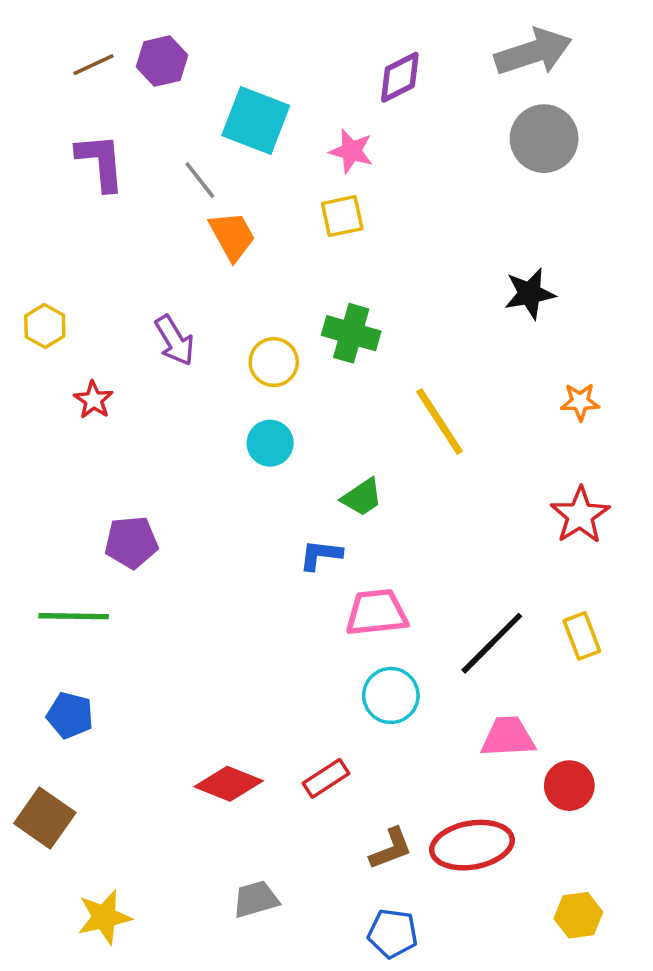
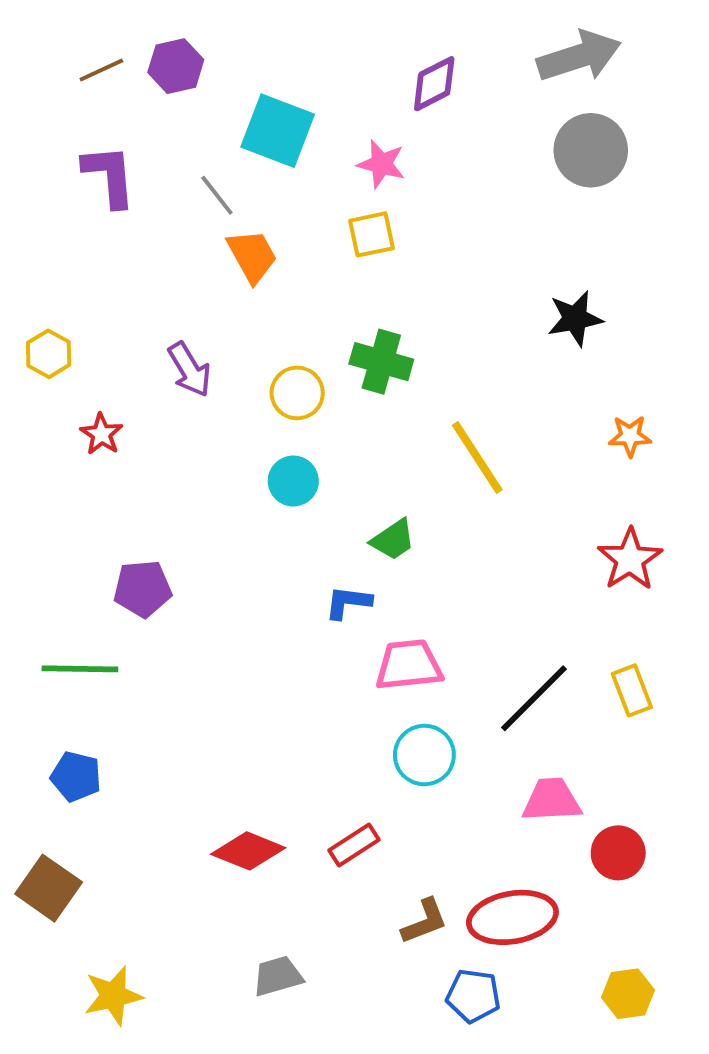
blue pentagon: (393, 933) -> (473, 996), moved

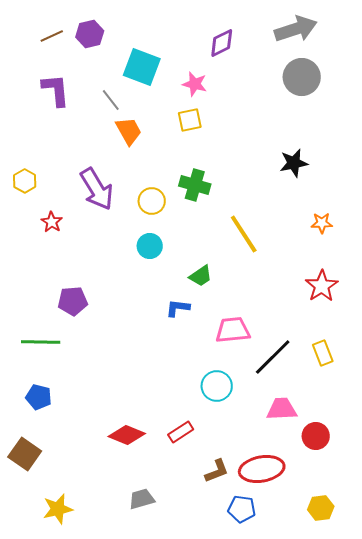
purple arrow: (190, 369) -> (97, 189), size x1.5
pink trapezoid: (409, 665) -> (233, 330), moved

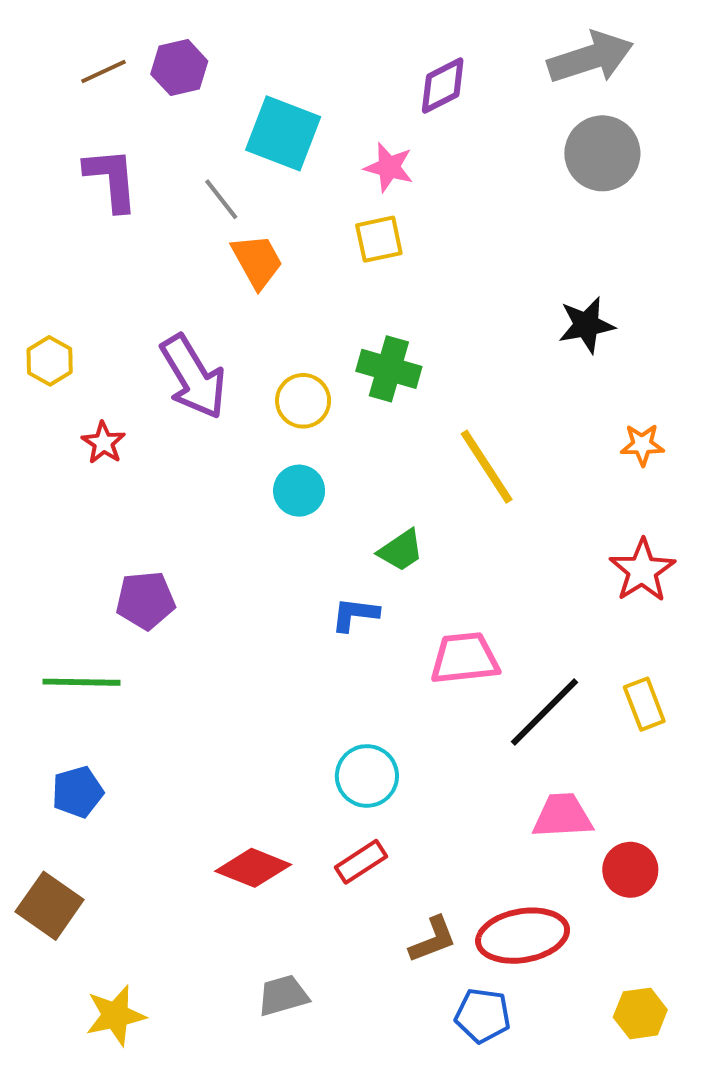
cyan circle: (217, 386) -> (367, 776), moved
blue pentagon: (39, 397) -> (78, 792), turned -30

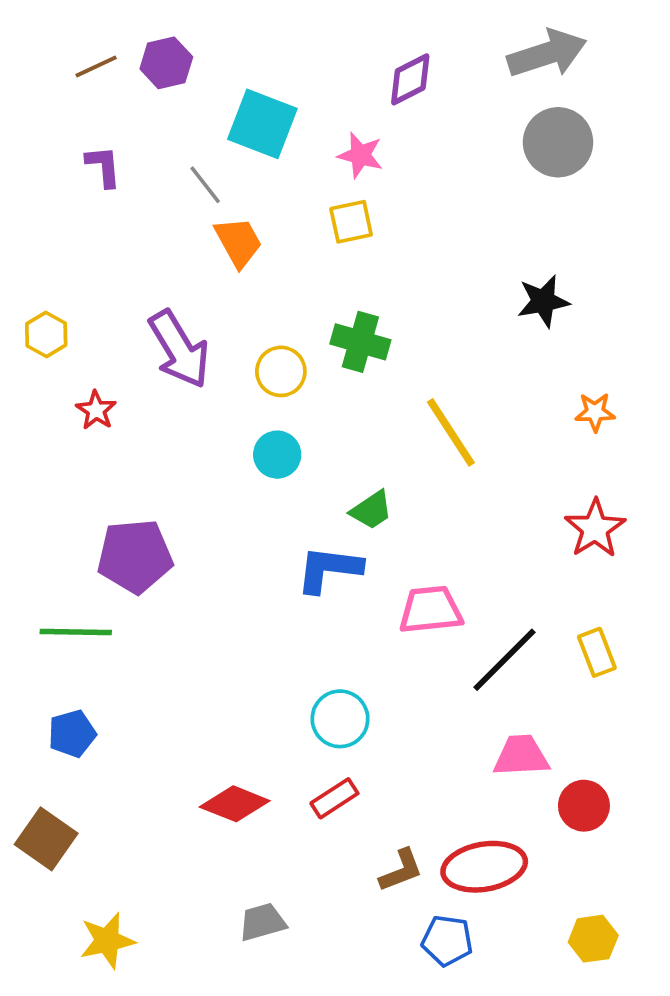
purple L-shape: (111, 179) -> (103, 166), size x0.7
purple pentagon: (145, 600) -> (135, 556), size x1.4
blue L-shape: (355, 614) -> (329, 569), size x1.5

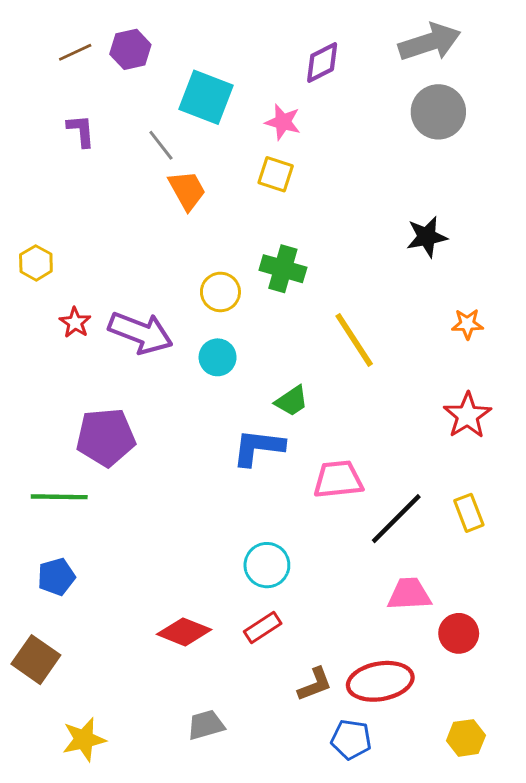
yellow square: (351, 222) -> (276, 174), turned 30
purple arrow: (179, 349) -> (141, 333), moved, turned -38

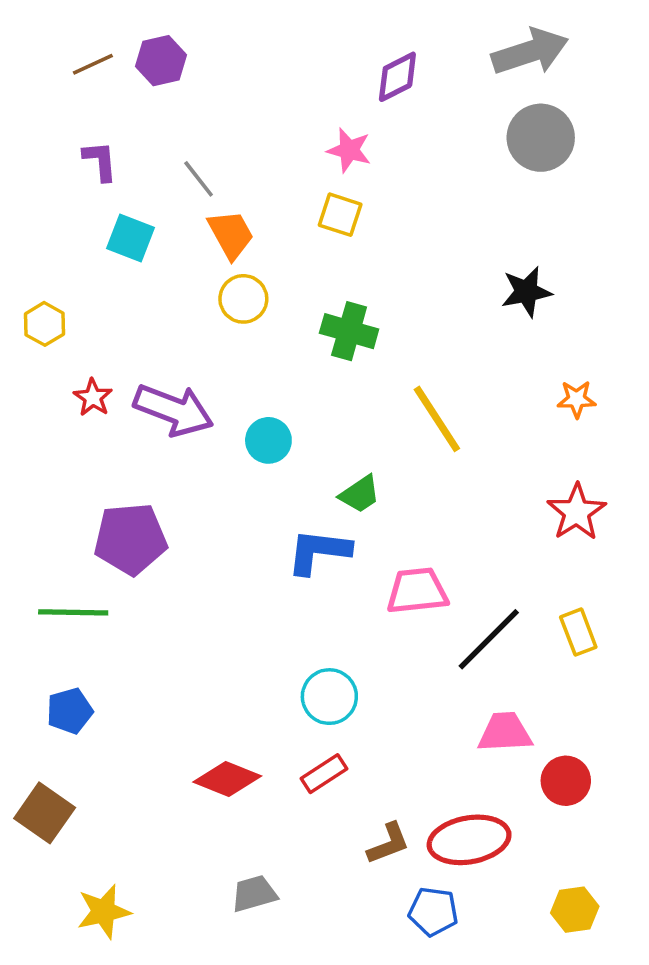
cyan square: (206, 97) -> (131, 238), moved, size x0.7
yellow circle: (220, 292) -> (243, 299), moved

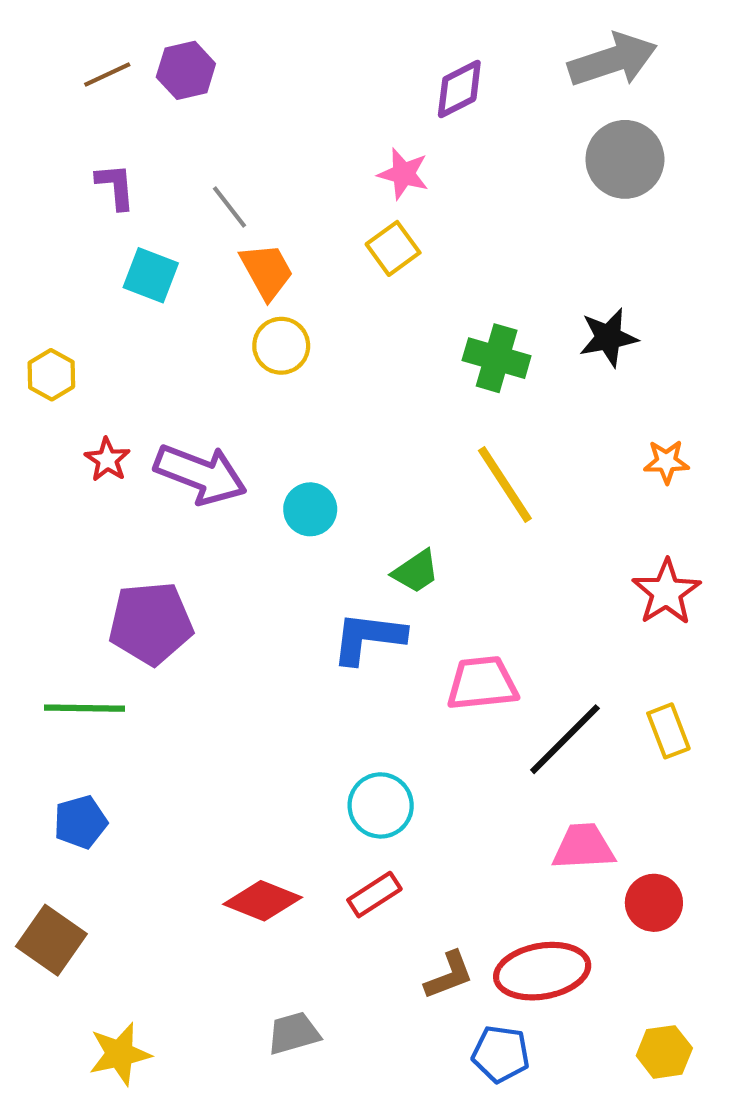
yellow square: (340, 215) -> (393, 248), turned 36
green cross: (349, 331) -> (497, 358), moved

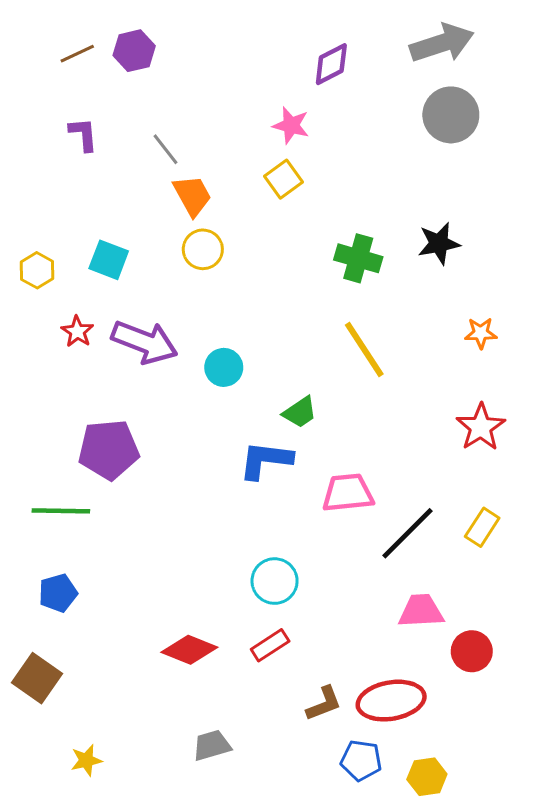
cyan square: (151, 275) -> (109, 260), moved
yellow rectangle: (668, 731) -> (482, 527), turned 54
yellow hexagon: (664, 1052) -> (427, 777), moved
yellow star: (120, 1054) -> (86, 760), size x0.7

